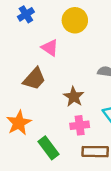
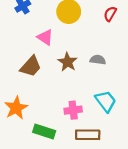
brown star: (74, 97) -> (68, 62), moved
green rectangle: (49, 148) -> (44, 131), turned -35

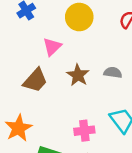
pink triangle: (45, 37) -> (52, 47), turned 42

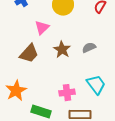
gray semicircle: (113, 73) -> (89, 48), turned -32

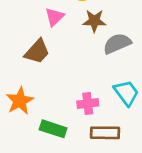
gray semicircle: (89, 48) -> (117, 44), size x1.5
brown star: (62, 50) -> (94, 21), moved, turned -30

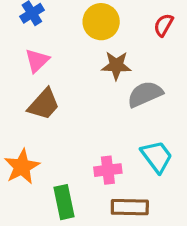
pink triangle: (54, 17) -> (37, 60), moved
green rectangle: (53, 129) -> (64, 202), turned 60

